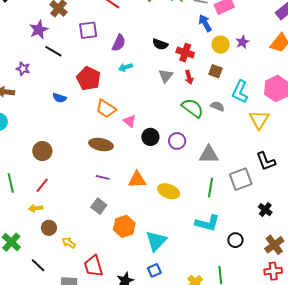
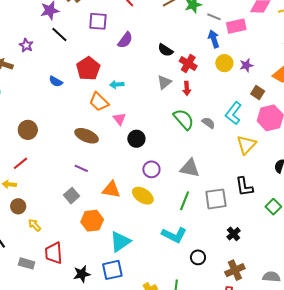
cyan arrow: (126, 67) -> (117, 85), moved
brown square: (216, 71) -> (258, 93), moved
purple circle: (177, 141) -> (151, 169), moved
orange triangle: (137, 180) -> (111, 189), moved
blue square: (154, 270) -> (112, 270), size x1.5

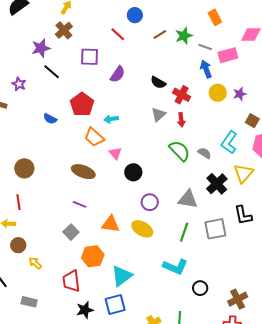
red line: (20, 163) -> (19, 202), turned -56
black cross: (233, 234) -> (217, 184), moved, size x1.5
red trapezoid: (54, 253) -> (71, 281), moved

